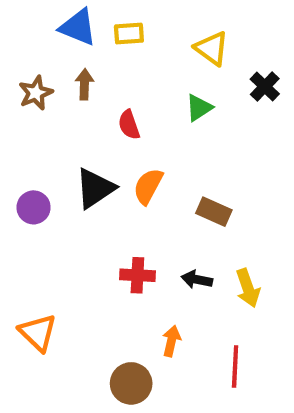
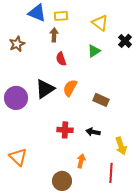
brown arrow: (84, 84) -> (54, 35), moved
purple circle: (34, 207) -> (16, 98), size x1.5
yellow arrow: (248, 288) -> (121, 146), moved

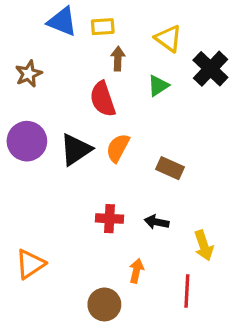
brown arrow: (54, 35) -> (118, 59), moved
black cross: (125, 41) -> (210, 69), size x1.5
red semicircle: (61, 59) -> (103, 99), size x1.5
purple circle: (16, 98) -> (27, 141), moved
orange triangle: (18, 157) -> (30, 264), turned 42

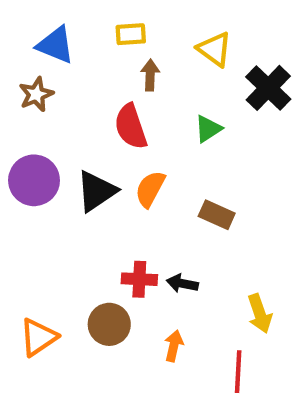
blue triangle: (62, 22) -> (56, 45), moved
green triangle: (158, 86) -> (208, 129), moved
black arrow: (157, 222) -> (182, 283), moved
brown circle: (104, 304) -> (109, 324), moved

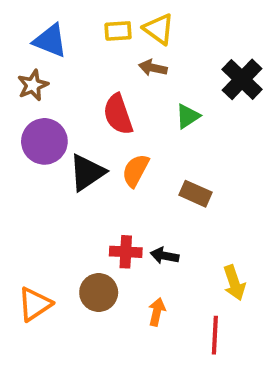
yellow triangle: (215, 49) -> (159, 29), moved
brown arrow: (150, 75) -> (153, 68), moved, turned -80
purple circle: (34, 180) -> (44, 141), moved

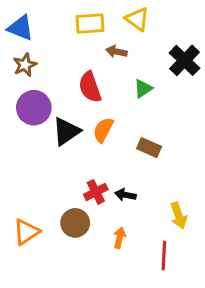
yellow triangle: (159, 29) -> (137, 19), moved
yellow rectangle: (118, 31) -> (90, 23), size x1.4
blue triangle: (50, 41) -> (21, 28), moved
red cross: (126, 252) -> (96, 192), turned -30

